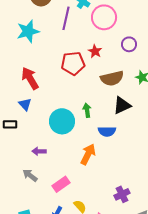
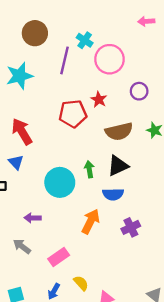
black triangle: (122, 105) -> (118, 166), moved
purple cross: (122, 194) -> (131, 227), moved

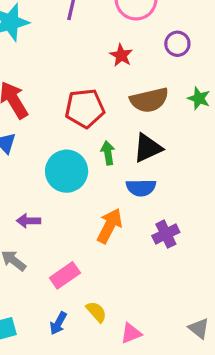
red pentagon: (73, 114) -> (85, 108), moved

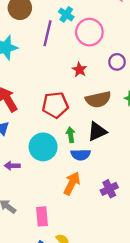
blue semicircle: (141, 188) -> (81, 155), moved
purple arrow: (28, 221) -> (12, 166), moved
pink rectangle: (65, 275) -> (42, 216), turned -60

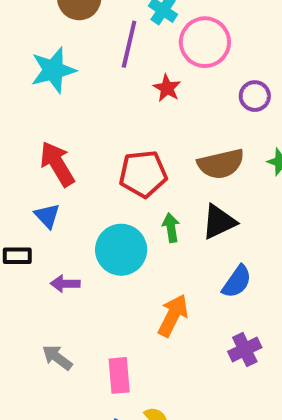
red star: (79, 70) -> (167, 88), moved
blue semicircle: (81, 155) -> (237, 282), moved, turned -54
purple cross: (109, 189) -> (245, 350), moved

